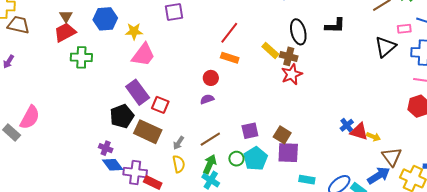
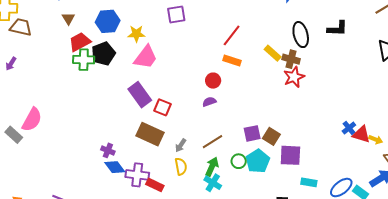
red trapezoid: (65, 32) -> (80, 42), moved
black pentagon: (122, 116) -> (103, 54), moved
brown square: (282, 135) -> (271, 136), moved

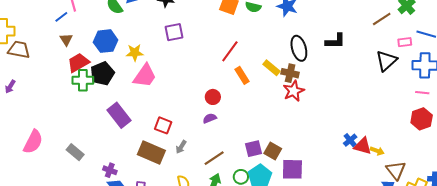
orange rectangle: (232, 60) -> (242, 75), moved, turned 42
purple rectangle: (140, 95) -> (119, 115), moved
gray rectangle: (14, 135) -> (75, 152), moved
gray arrow: (181, 145) -> (181, 147), moved

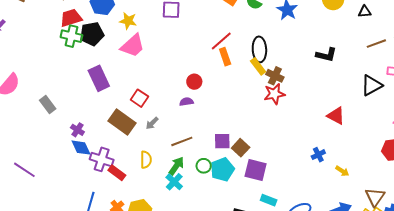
black ellipse: (299, 48) -> (259, 49), moved
orange rectangle: (242, 75) -> (225, 57), moved
red triangle: (363, 146) -> (336, 116), moved
brown triangle: (396, 170) -> (375, 197), moved

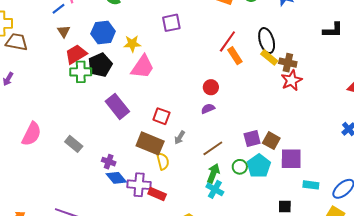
yellow semicircle: (146, 160) -> (163, 161), moved

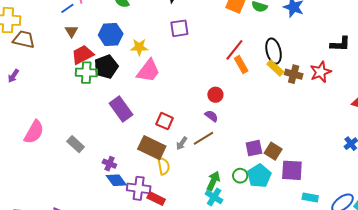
red star: (292, 80) -> (321, 72), moved
purple semicircle: (208, 109) -> (211, 116), turned 56
brown line: (213, 148) -> (203, 138), moved

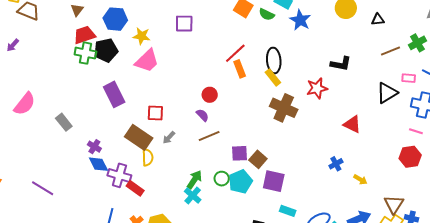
brown cross: (294, 74) -> (284, 108), moved, size x1.5
red square: (165, 121) -> (155, 113), turned -30
brown line: (203, 138) -> (209, 136), moved

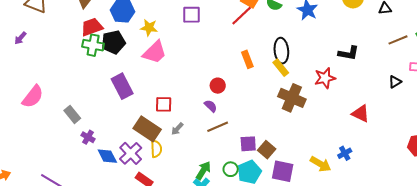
red line: (235, 53) -> (242, 16), moved
black triangle: (387, 93) -> (395, 82), size x0.6
purple cross: (94, 147) -> (88, 137), moved
purple cross: (119, 175) -> (131, 153), moved, turned 30
yellow arrow: (360, 180) -> (321, 164), moved, size x1.5

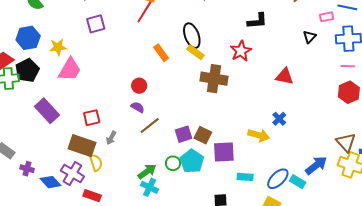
green arrow: (203, 171) -> (147, 172), turned 36

